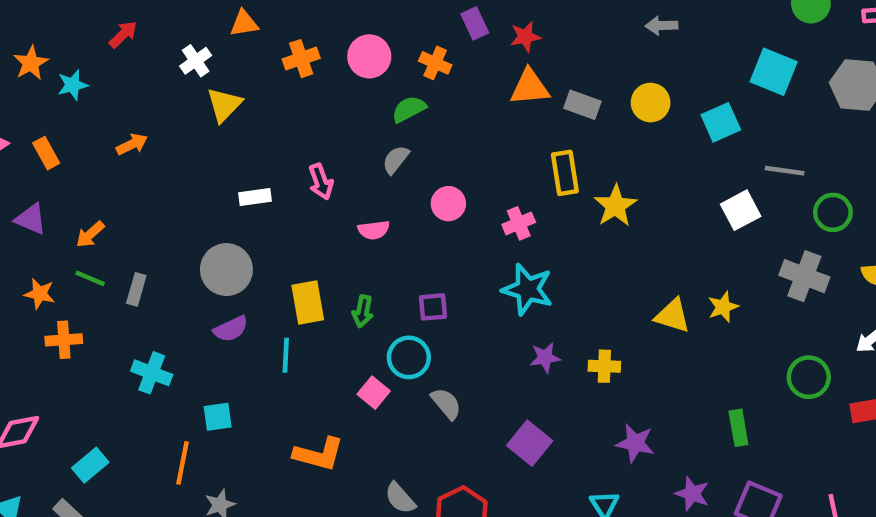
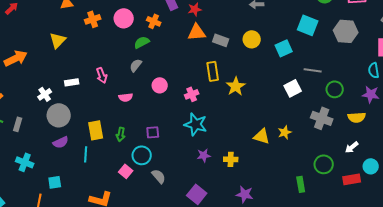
white cross: (196, 61) -> (45, 94), moved
orange arrow: (132, 144) -> (16, 58), size x1.6
green rectangle: (738, 428) -> (301, 184), moved

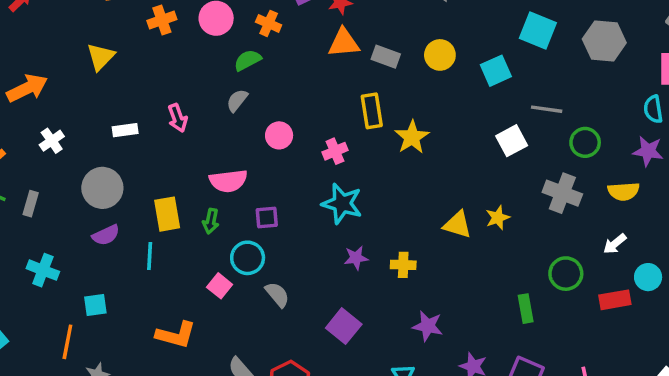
white cross: (45, 94) -> (52, 141), moved
pink semicircle: (126, 97) -> (228, 181), moved, size x1.5

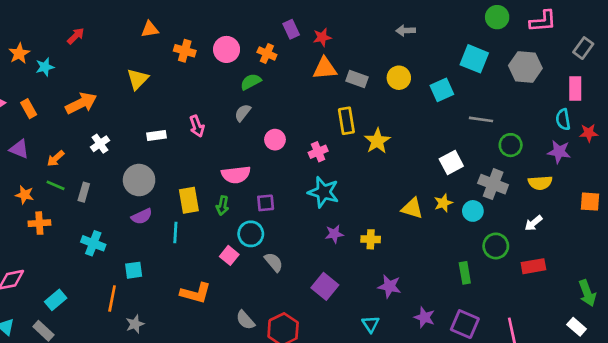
orange cross: (162, 20) -> (185, 51), turned 35
white square: (512, 141) -> (451, 163), moved
cyan circle: (648, 277) -> (473, 211), moved

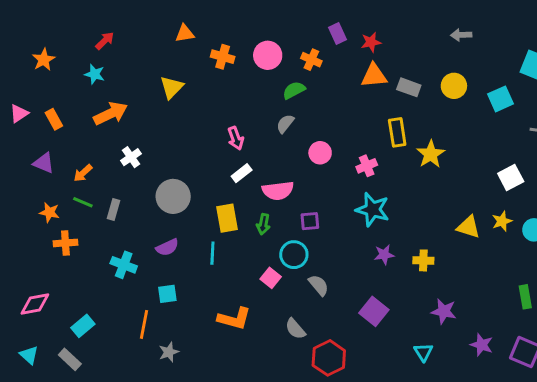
cyan star: (45, 67) -> (95, 74), moved, turned 30
white rectangle: (157, 136) -> (242, 173), moved, turned -30
purple semicircle: (142, 216) -> (167, 247), moved
gray semicircle: (245, 320) -> (295, 329), moved

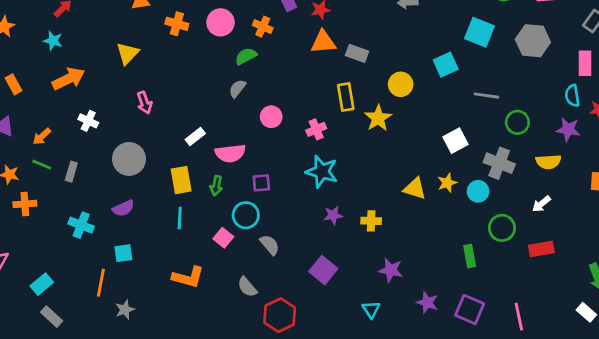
yellow circle: (454, 86) -> (401, 84), moved
pink arrow: (236, 138) -> (145, 103), moved
white cross: (131, 157) -> (88, 121), turned -30
cyan line: (212, 253) -> (180, 218), moved
gray rectangle: (70, 359) -> (52, 317), moved

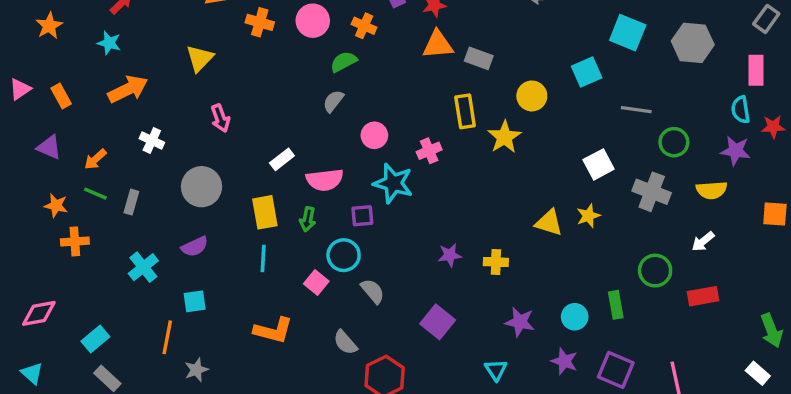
cyan star: (322, 172) -> (393, 183), moved
cyan circle: (478, 191) -> (575, 317), moved
cyan cross: (81, 225) -> (143, 267), turned 30

